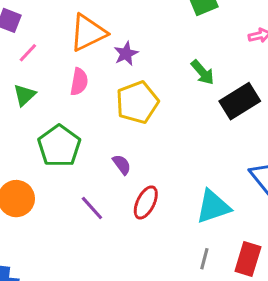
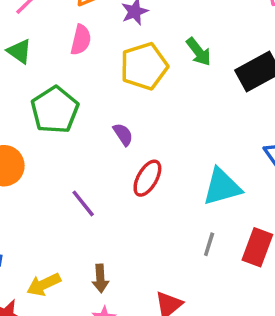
green arrow: (203, 72) -> (199, 52), moved
green triangle: (24, 95) -> (19, 51), turned -45
purple line: (92, 208) -> (83, 203), moved

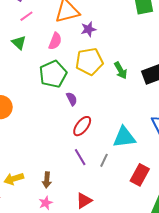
green arrow: (199, 52) -> (121, 70), moved
green pentagon: (55, 110) -> (53, 74), moved
purple line: (83, 203) -> (80, 157), moved
gray line: (209, 244) -> (104, 160), moved

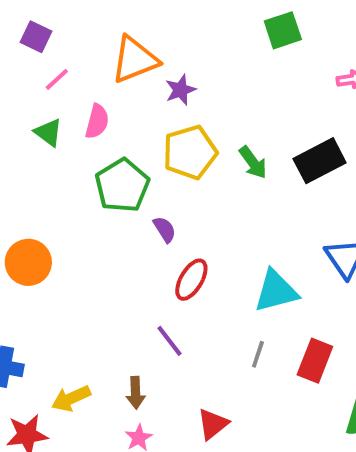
pink semicircle: (55, 41) -> (97, 121), moved
purple line: (80, 157) -> (169, 341), moved
gray line: (104, 160) -> (258, 354), moved

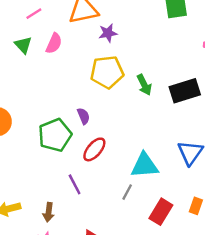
green pentagon: (122, 185) -> (55, 135), moved
gray line: (258, 354) -> (127, 192), moved

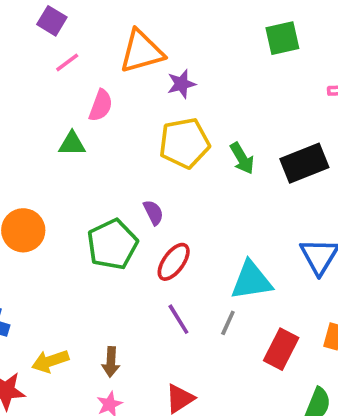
green triangle: (23, 45) -> (72, 144), moved, turned -42
purple line: (75, 184) -> (178, 319), moved

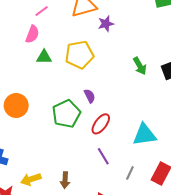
pink semicircle: (101, 105) -> (32, 34), moved
yellow pentagon: (184, 143) -> (79, 55), moved
gray line: (228, 323) -> (130, 173), moved

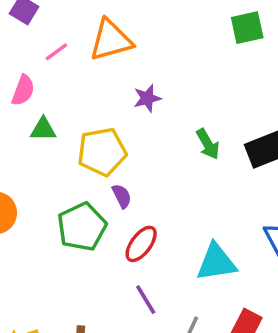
pink line: (42, 11) -> (56, 52), moved
purple star: (106, 24) -> (147, 98), moved
yellow pentagon: (79, 55) -> (102, 152), moved

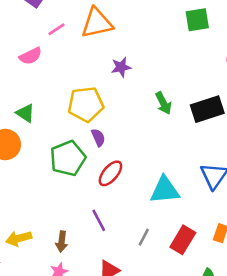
pink semicircle: (23, 90) -> (31, 56), turned 40
green triangle: (43, 129) -> (25, 113), moved, turned 30
purple line: (146, 300) -> (99, 220), moved

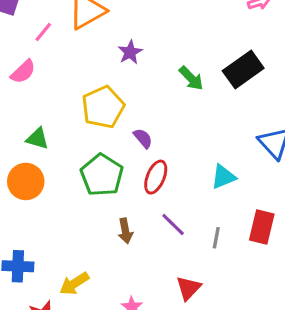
purple semicircle: (98, 138) -> (143, 138), moved
cyan triangle: (165, 190) -> (223, 177), size x0.7
purple line: (99, 220) -> (173, 225), moved
brown arrow: (62, 242) -> (125, 231), moved

